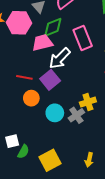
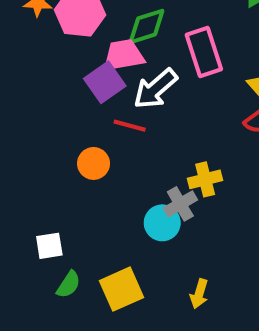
red line: (24, 77) -> (130, 126), moved
purple square: (50, 80) -> (105, 82), moved
cyan circle: (55, 113) -> (162, 223), moved
green semicircle: (23, 152) -> (69, 284), moved

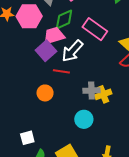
pink rectangle: (204, 52) -> (95, 29), turned -30
gray cross: (180, 204) -> (91, 91), moved, turned 35

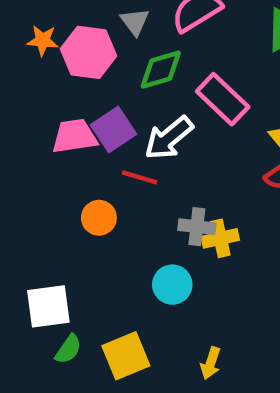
pink trapezoid: (54, 36) -> (74, 136), moved
white square: (27, 138) -> (48, 306), size x1.5

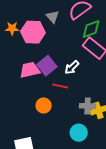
green diamond: (161, 70) -> (91, 29), moved
white arrow: (169, 138) -> (72, 67), size x0.7

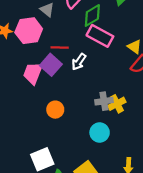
pink trapezoid: (30, 70) -> (33, 73), turned -45
red line: (60, 86) -> (60, 48), moved

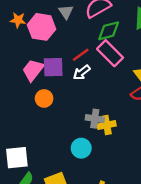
red line: (60, 48) -> (81, 55), moved, turned -54
purple square: (51, 65) -> (53, 67), turned 30
orange circle: (55, 110) -> (44, 98), moved

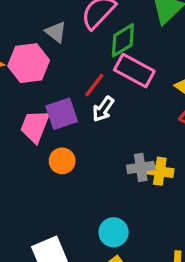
yellow cross: (107, 125) -> (160, 171), turned 36
cyan circle: (81, 148) -> (114, 232), moved

